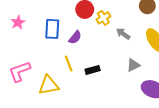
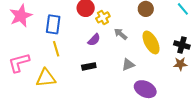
pink star: (18, 22) -> (21, 16), size x1.6
purple semicircle: (75, 37) -> (94, 40), moved
yellow line: (69, 63) -> (56, 49), moved

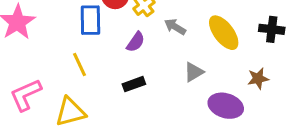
blue rectangle: (53, 24) -> (90, 20), moved
brown star: (180, 64) -> (258, 79), moved

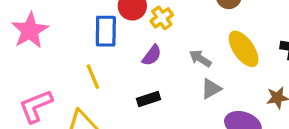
gray arrow: (175, 27) -> (200, 58), moved

